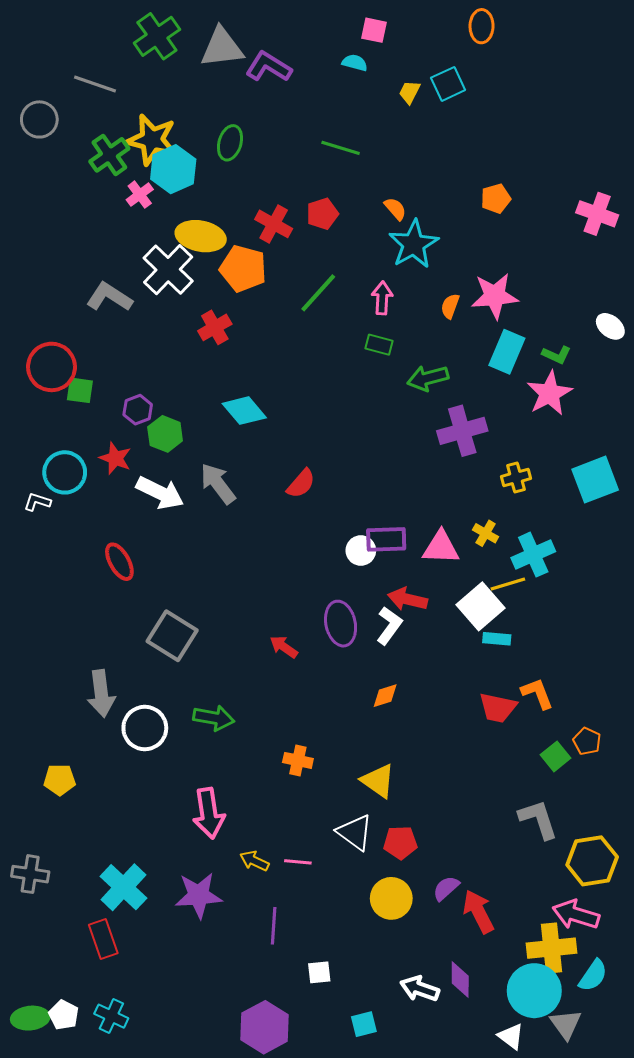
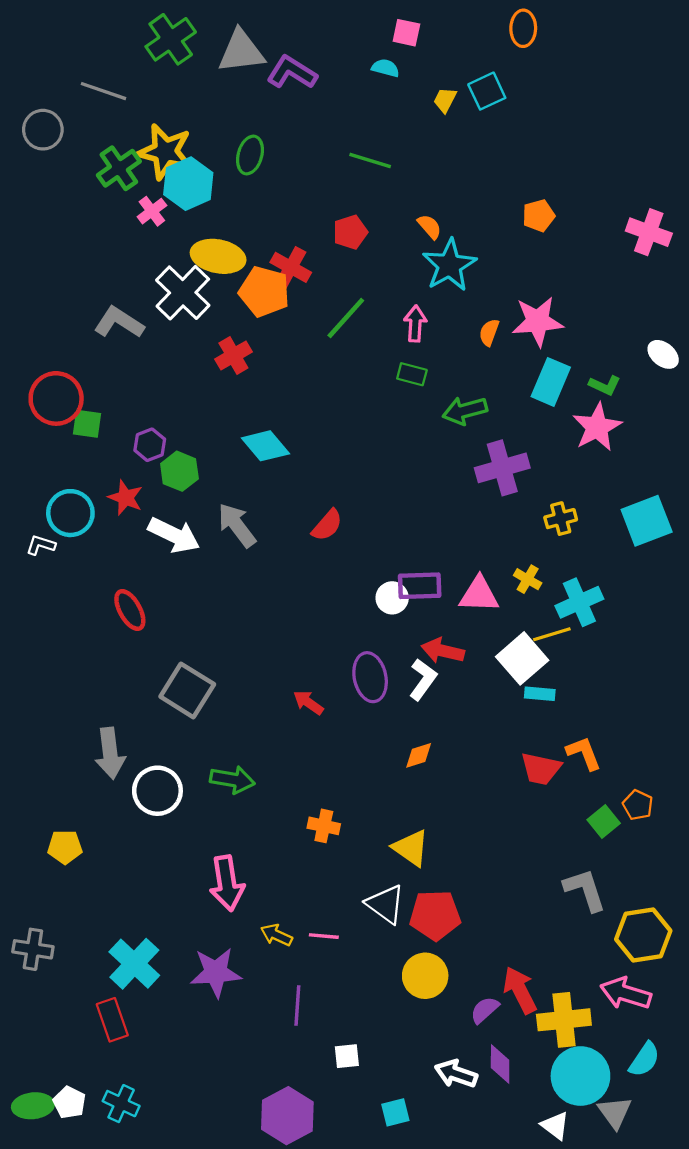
red cross: (274, 224) -> (291, 267), moved
red pentagon: (400, 843) -> (435, 915), size x1.4
purple semicircle: (446, 888) -> (485, 1010), moved
yellow cross: (551, 948) -> (564, 1020), moved

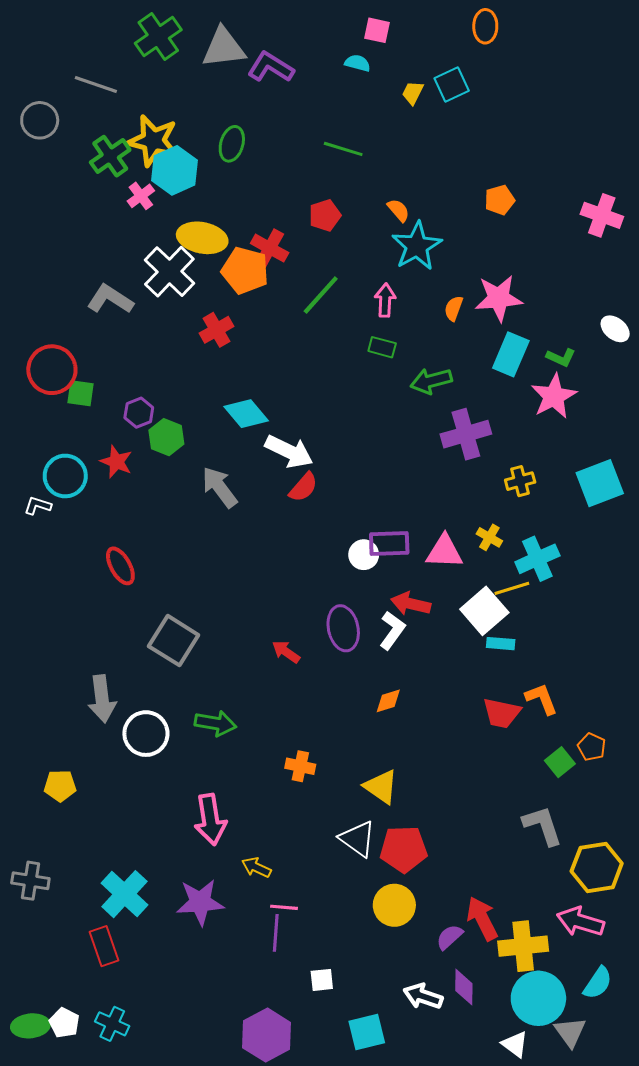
white arrow: (174, 535) -> (289, 451), moved
pink line: (324, 936) -> (284, 907), moved
cyan square: (395, 1112) -> (367, 1032), size x1.4

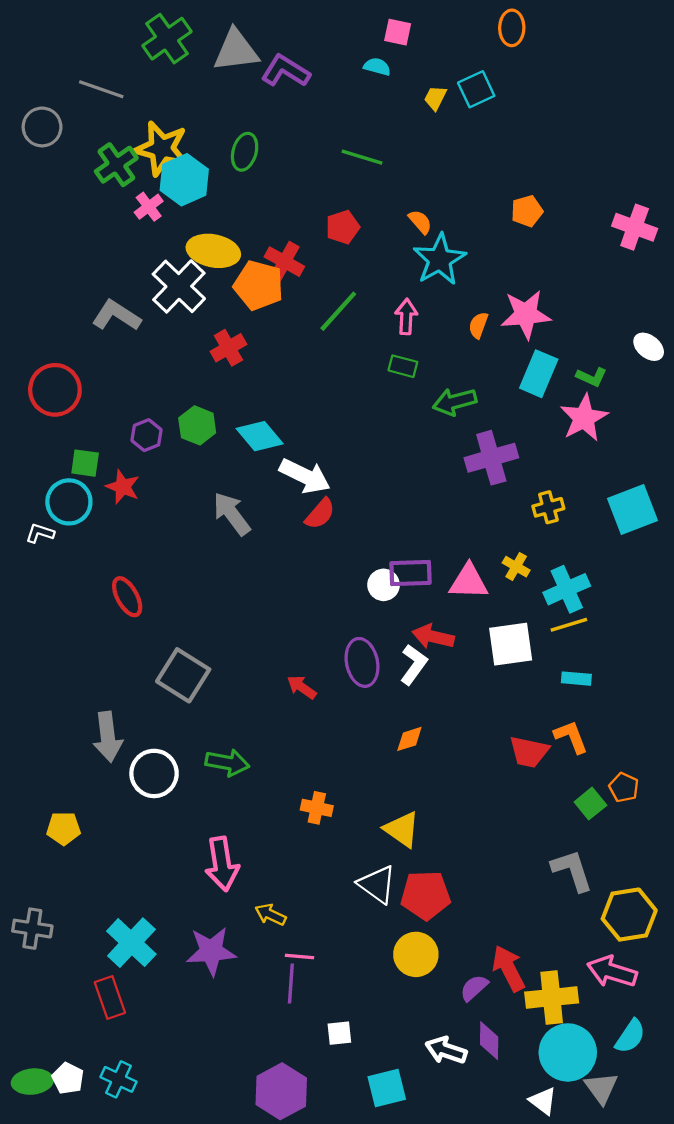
green square: (81, 393) -> (85, 463), moved
green hexagon: (166, 437) -> (197, 425), moved
yellow line: (512, 588) -> (569, 625), moved
white square: (484, 611) -> (511, 644), turned 33
cyan rectangle: (501, 644) -> (576, 679), moved

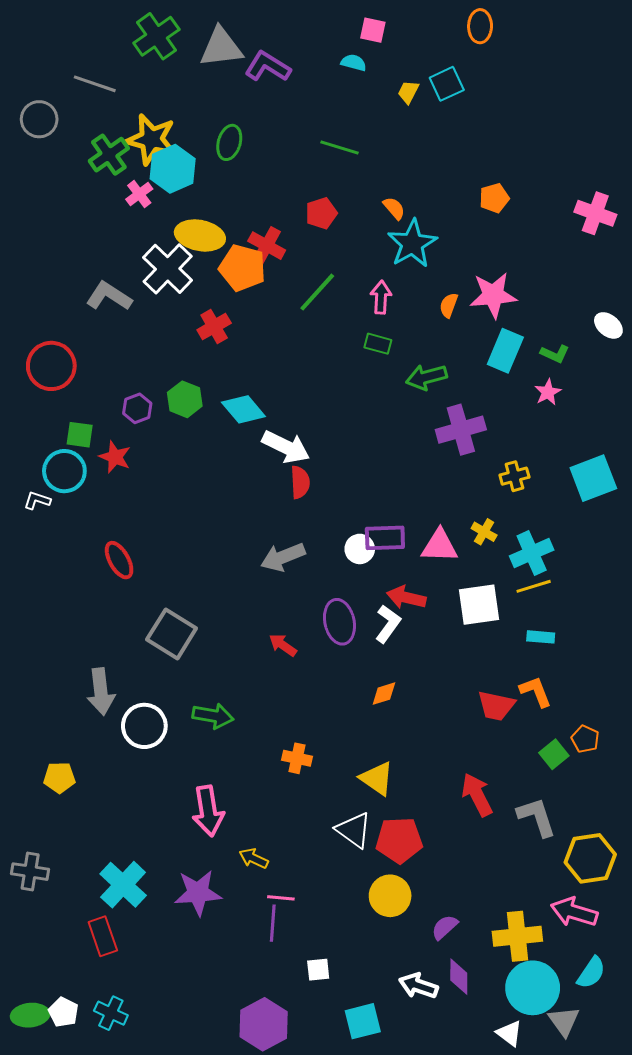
pink star: (584, 418) -> (548, 392), size x0.6
gray arrow: (232, 514) -> (283, 557), moved, turned -75
red semicircle: (320, 514) -> (300, 482), turned -44
red arrow: (509, 968) -> (477, 795), moved

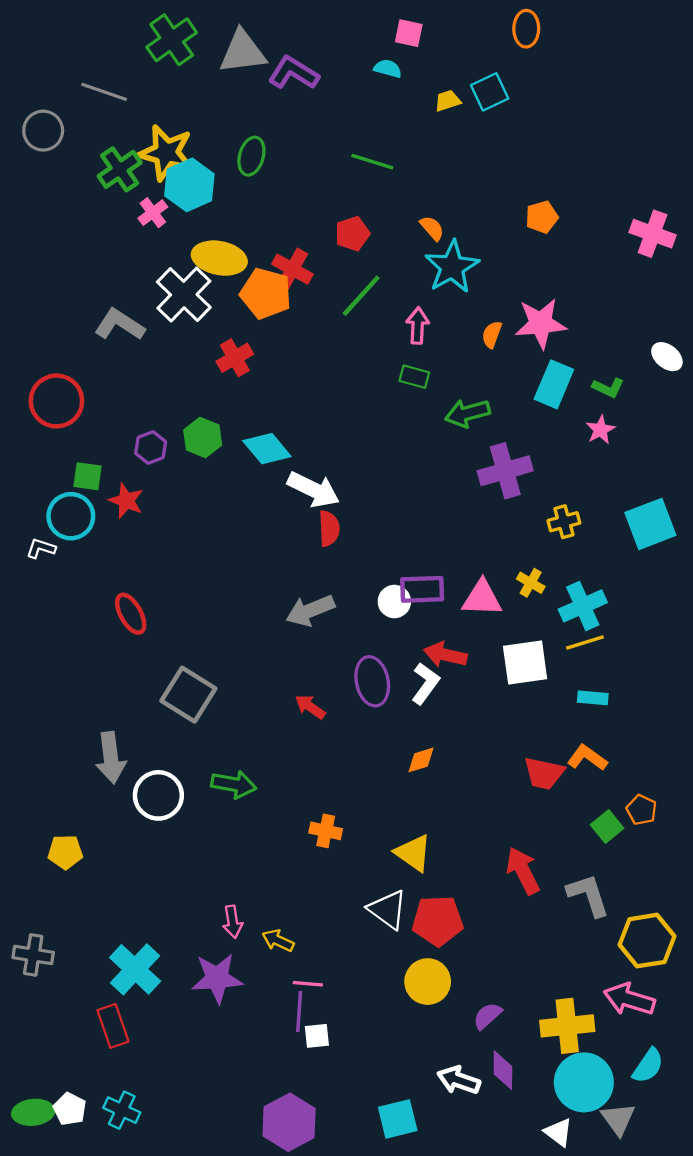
yellow trapezoid: (408, 92) -> (448, 101), turned 45
green line: (317, 292) -> (361, 296), moved
orange L-shape: (536, 692) -> (587, 758), turned -33
pink arrow: (208, 811) -> (233, 922), moved, size x0.6
white square: (318, 970) -> (317, 1036), moved

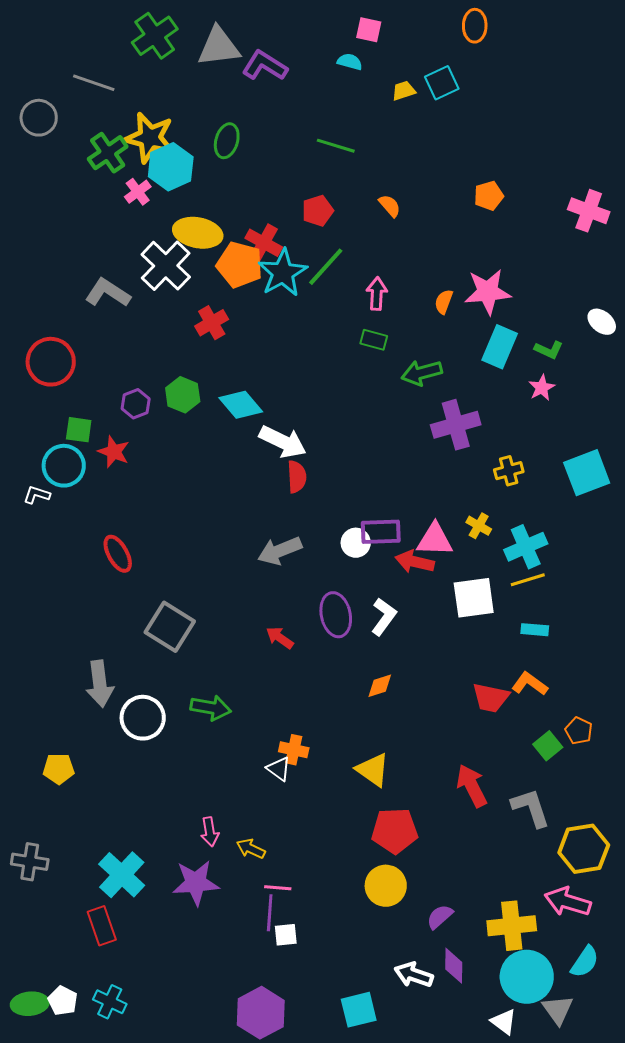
cyan star: (452, 267) -> (283, 273), moved
red arrow: (445, 655) -> (415, 562), moved
white triangle: (388, 910) -> (279, 769), moved, size x0.7

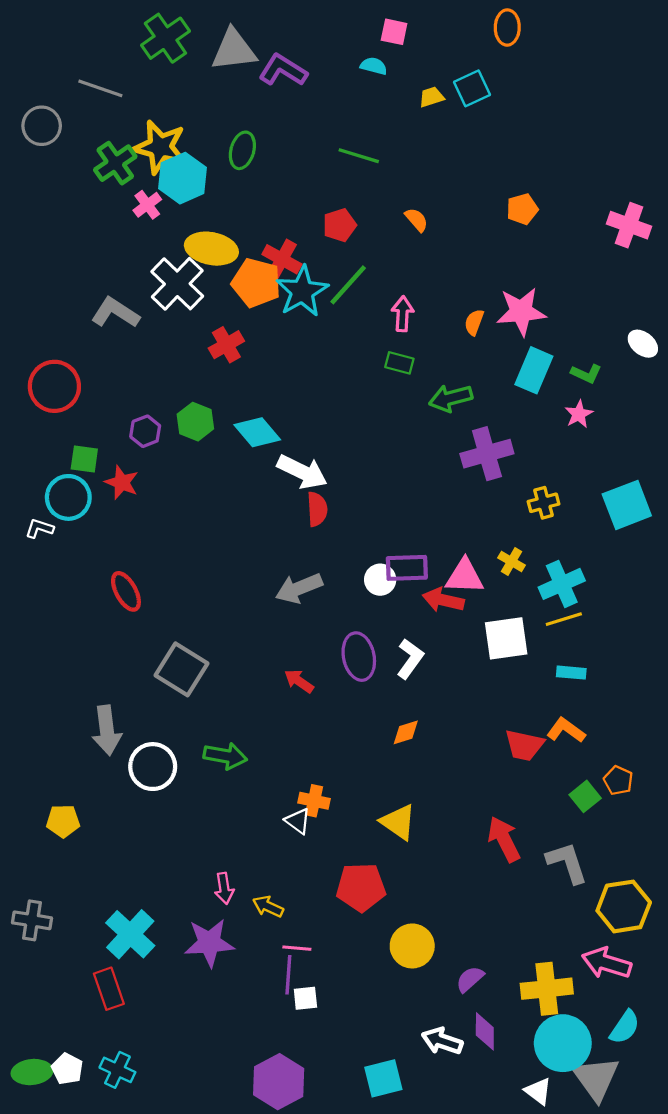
red pentagon: (395, 831) -> (361, 887), moved
gray triangle: (558, 1010) -> (596, 1078), size x1.4

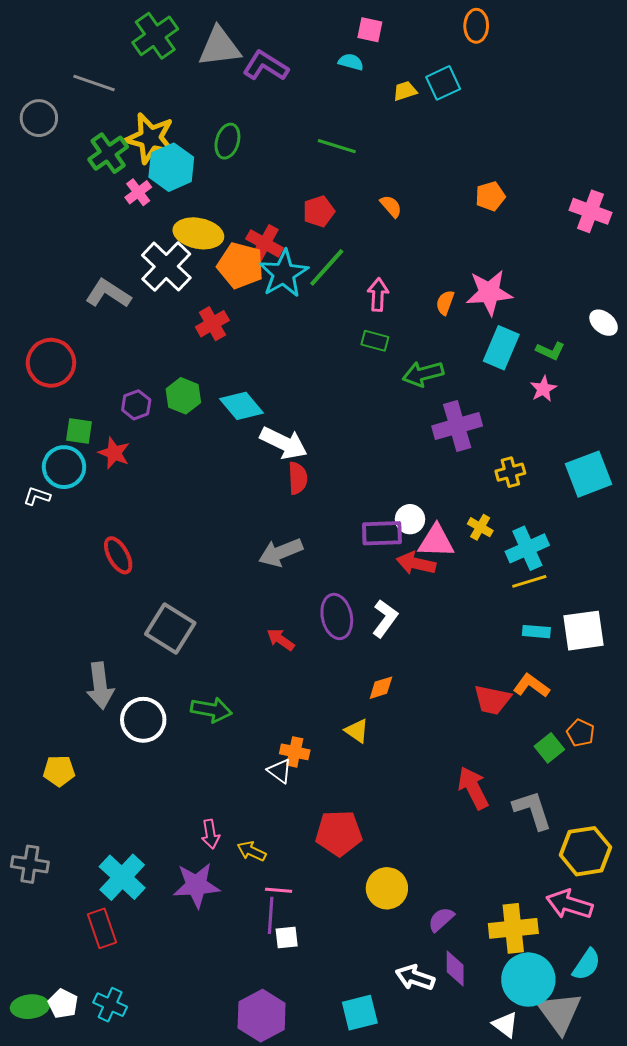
white circle: (380, 580) -> (410, 519), moved
white square: (506, 638) -> (583, 631), moved
yellow triangle: (398, 822) -> (357, 731), moved, size x0.7

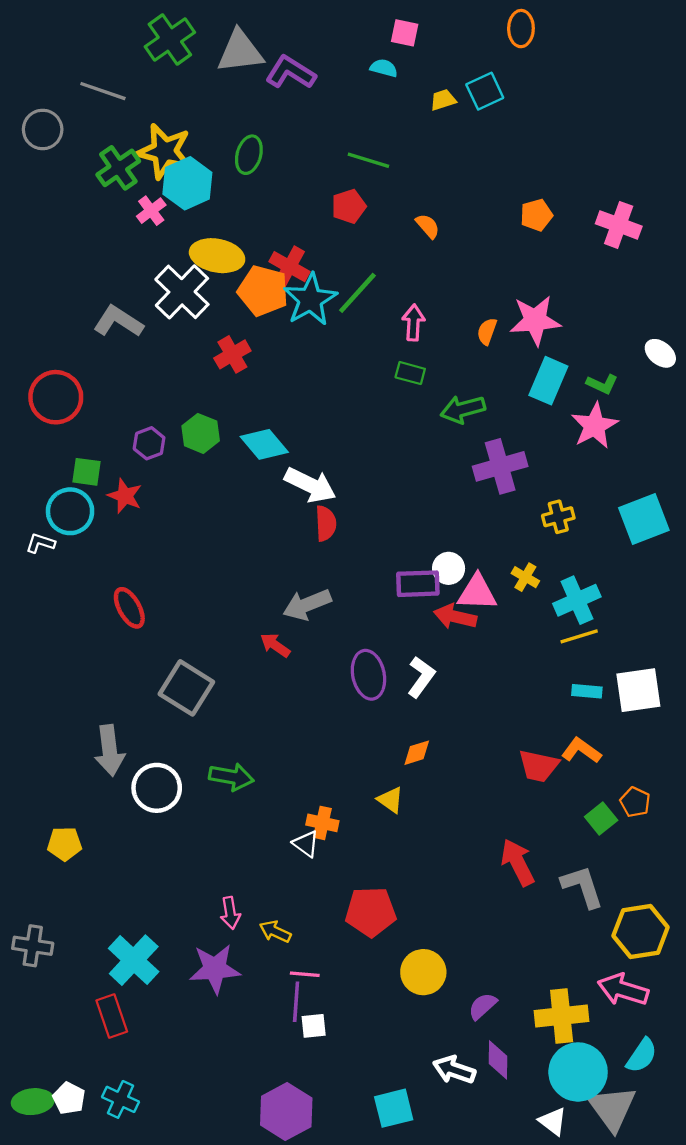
red pentagon: (319, 211) -> (349, 206), moved
pink cross: (591, 211) -> (619, 225), moved
pink star: (543, 389) -> (594, 426), size x1.6
red arrow: (281, 640) -> (275, 645), moved

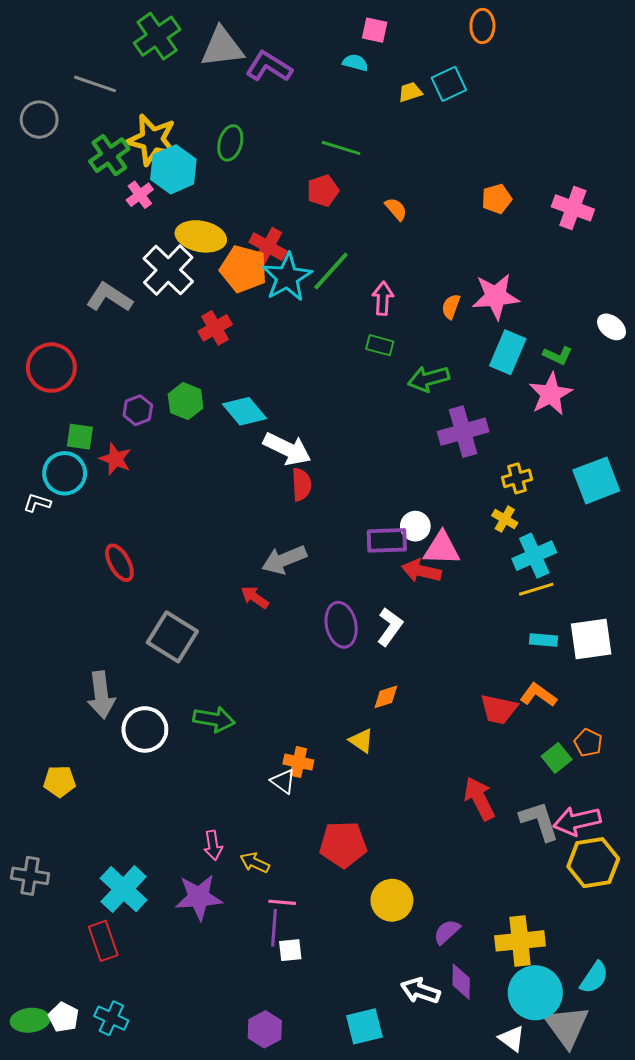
yellow cross: (525, 577) -> (505, 519), moved
pink arrow: (623, 990) -> (577, 821), moved, turned -30
purple hexagon: (286, 1111) -> (265, 1029), size x0.7

